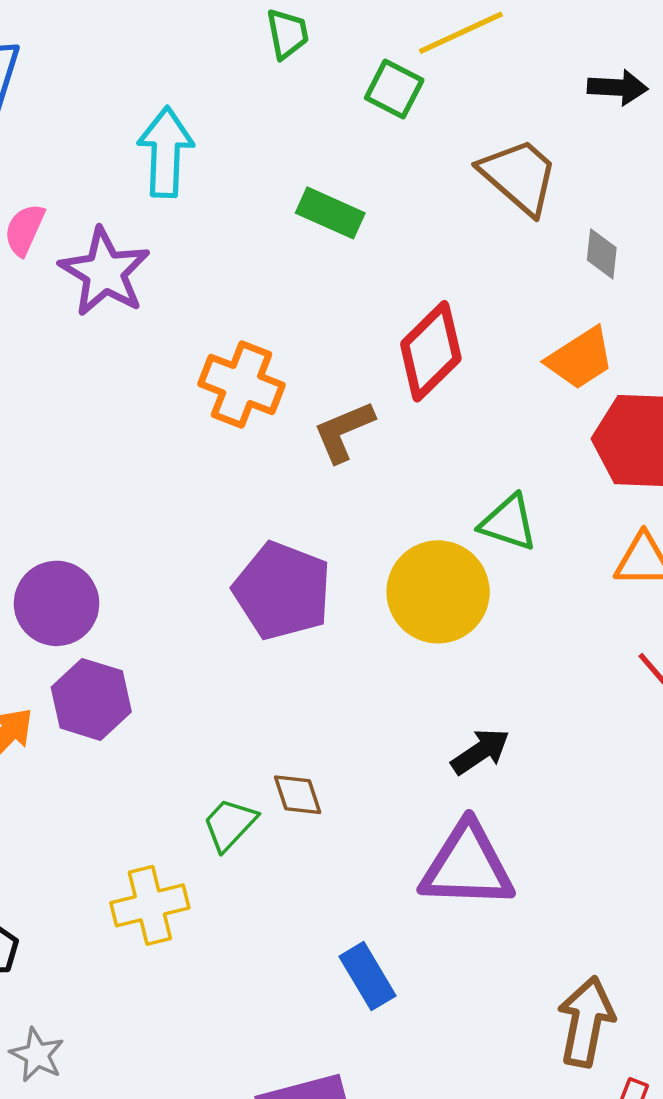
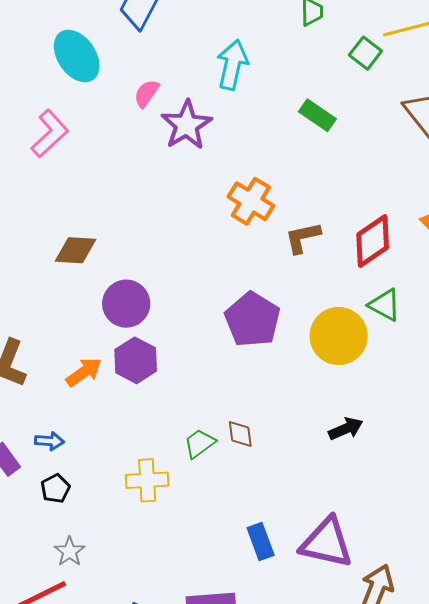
red diamond: (431, 351) -> (373, 241), moved
purple triangle: (467, 866) -> (327, 543), moved

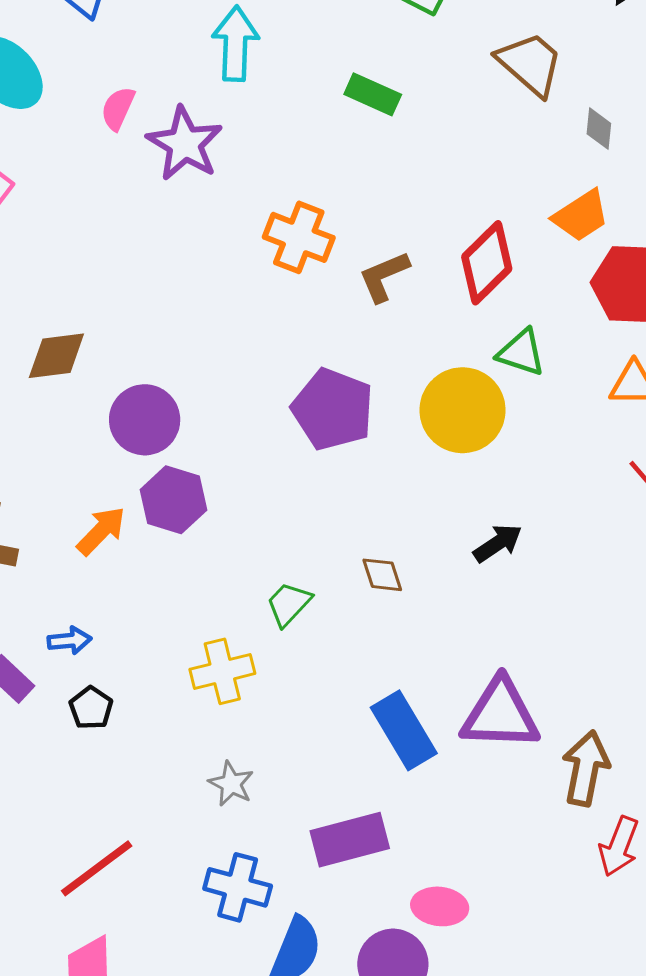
brown diamond: (240, 434) -> (382, 575), moved
blue rectangle: (261, 542) -> (404, 730), size x1.4
gray star: (70, 552) -> (231, 784), moved

